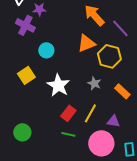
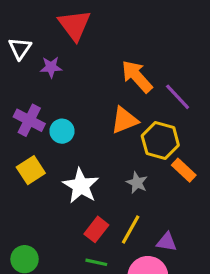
purple cross: (25, 25) -> (29, 120), moved
orange rectangle: (122, 91) -> (184, 170), moved

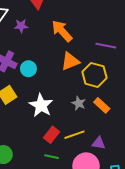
orange arrow: (137, 76) -> (62, 31), moved
purple line: (178, 97) -> (106, 46), turned -36
orange rectangle: (184, 170) -> (102, 105), moved
yellow line: (131, 229) -> (74, 135), turned 42

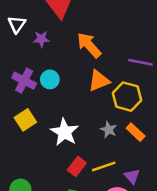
cyan circle: (28, 69) -> (50, 79), moved
purple triangle: (99, 143) -> (132, 176), turned 40

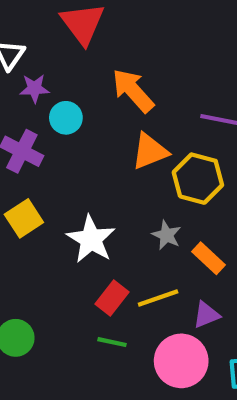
purple star: (41, 39) -> (34, 88), moved
cyan circle: (50, 79) -> (66, 118), moved
orange rectangle: (136, 132) -> (208, 258), moved
purple triangle: (132, 176) -> (206, 315), turned 49

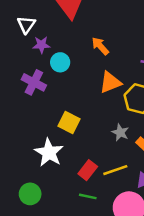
orange arrow: (133, 91) -> (100, 46), size x0.7
yellow square: (24, 218) -> (69, 122), moved, turned -30
white star: (91, 239) -> (49, 153), moved

